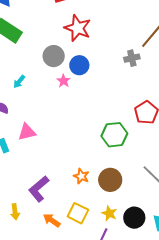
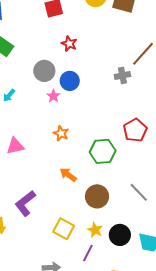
red star: (78, 28) -> (69, 44), size x0.6
orange star: (81, 176) -> (61, 133), moved
orange arrow: (52, 220) -> (68, 175), moved

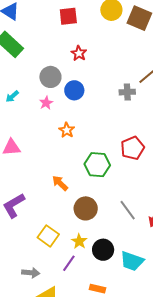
pink star: (53, 96) -> (46, 103), moved
orange star: (61, 133) -> (67, 130), moved

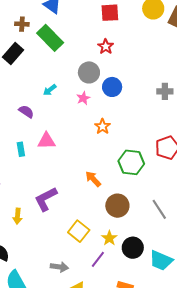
red star: (79, 53) -> (106, 46), moved

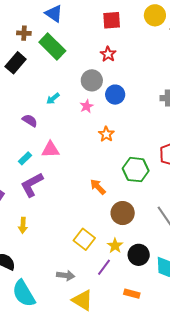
cyan rectangle: (21, 149) -> (25, 158), turned 56
purple L-shape: (46, 199) -> (32, 185), moved

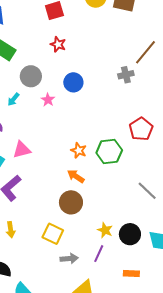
gray circle: (92, 80) -> (31, 76), moved
orange star: (106, 134) -> (79, 150), moved
brown circle: (123, 213) -> (71, 202), moved
yellow square: (84, 239) -> (53, 234), moved
gray arrow: (66, 275) -> (69, 258), moved

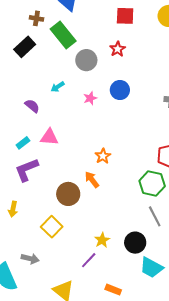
gray circle: (31, 76) -> (86, 60), moved
green hexagon: (109, 151) -> (152, 184), moved
brown circle: (71, 202) -> (68, 194), moved
black circle: (130, 234) -> (135, 243), moved
gray arrow: (69, 258) -> (30, 259), moved

